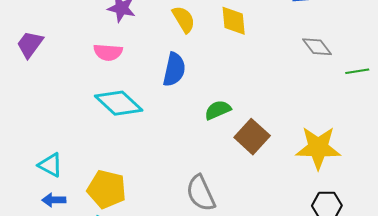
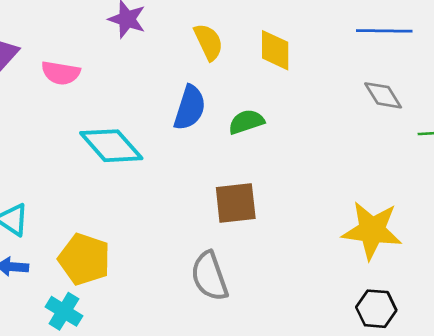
pink semicircle: (108, 52) -> (61, 73), moved
green semicircle: (218, 110) -> (246, 122), moved
brown square: (252, 137) -> (236, 203), moved, turned 36

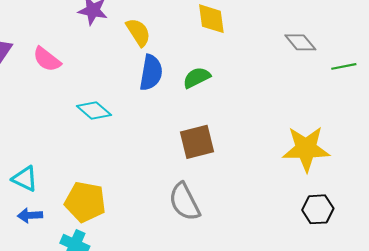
yellow semicircle: (209, 42) -> (138, 32), moved
pink semicircle: (61, 73) -> (47, 59), turned 36
cyan diamond: (111, 146) -> (94, 111), size x0.7

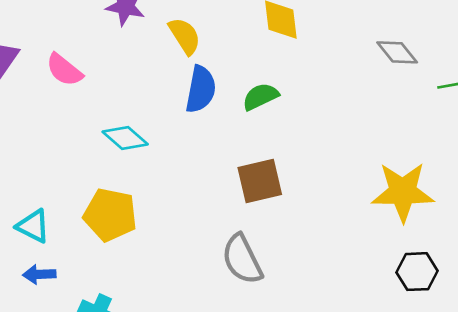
yellow pentagon: (85, 202) -> (110, 215), moved

